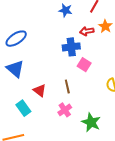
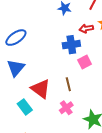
pink square: (84, 65) -> (85, 62), turned 32
blue triangle: (15, 69) -> (16, 68), turned 30
red triangle: (40, 90) -> (41, 89), size x1.5

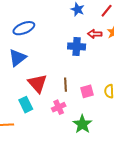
pink square: (85, 62) -> (87, 91), moved
cyan rectangle: (25, 107) -> (26, 105), moved

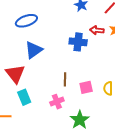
blue triangle: (17, 58) -> (34, 50), moved
red triangle: (37, 83) -> (15, 74), moved

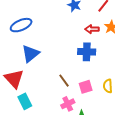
blue cross: (78, 42) -> (87, 52), moved
brown line: (65, 79) -> (64, 81), turned -32
pink cross: (57, 102) -> (68, 104), moved

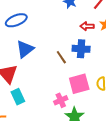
brown line: (64, 81) -> (61, 57), moved
pink square: (86, 87) -> (79, 84), size x1.5

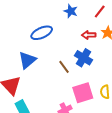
blue ellipse: (16, 20) -> (42, 33), moved
blue cross: (81, 49) -> (83, 58), turned 30

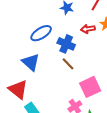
blue cross: (83, 58) -> (66, 44), moved
blue triangle: (27, 60) -> (31, 62), turned -30

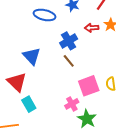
blue ellipse: (41, 33) -> (45, 15), moved, turned 40
blue cross: (66, 44) -> (69, 41), turned 30

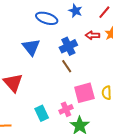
blue triangle: (32, 56) -> (31, 47), moved
cyan rectangle: (29, 104) -> (42, 113), moved

